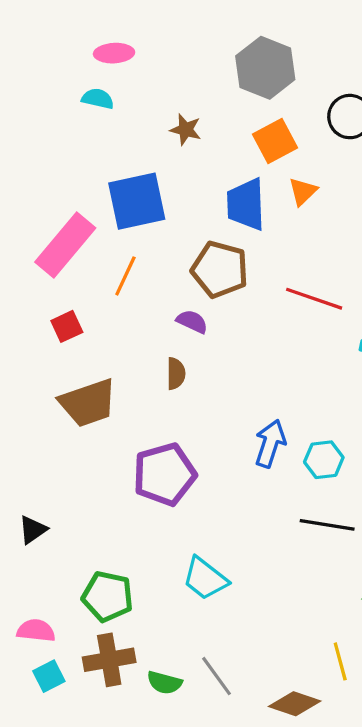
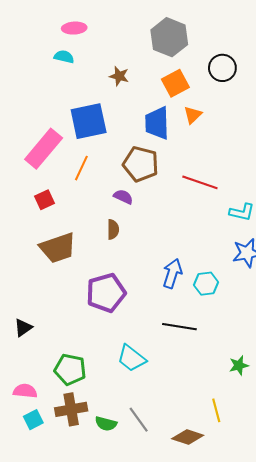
black line: (327, 525) -> (179, 327), moved

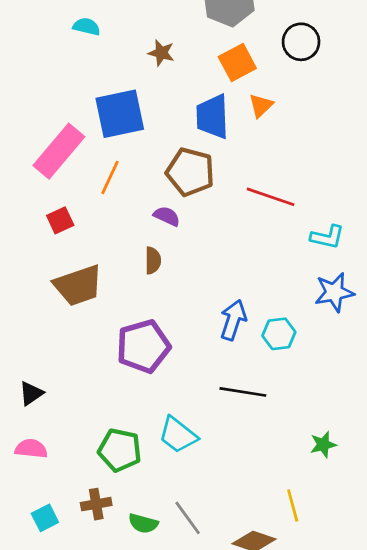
green pentagon: (70, 369) -> (120, 450), moved
pink semicircle: (25, 391) -> (31, 449), moved
brown cross: (71, 409) -> (96, 504), size x0.7

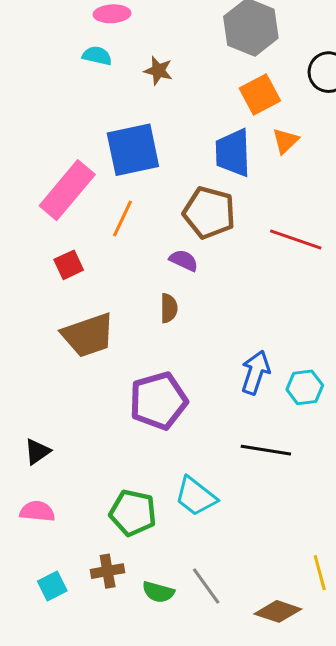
brown star: (161, 53) -> (158, 71), moved

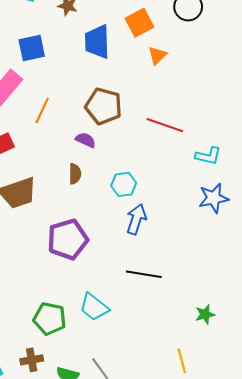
blue square: (133, 150) -> (32, 48), moved, size x0.7
blue trapezoid: (233, 153) -> (97, 42), moved
cyan hexagon: (305, 387) -> (124, 184), moved

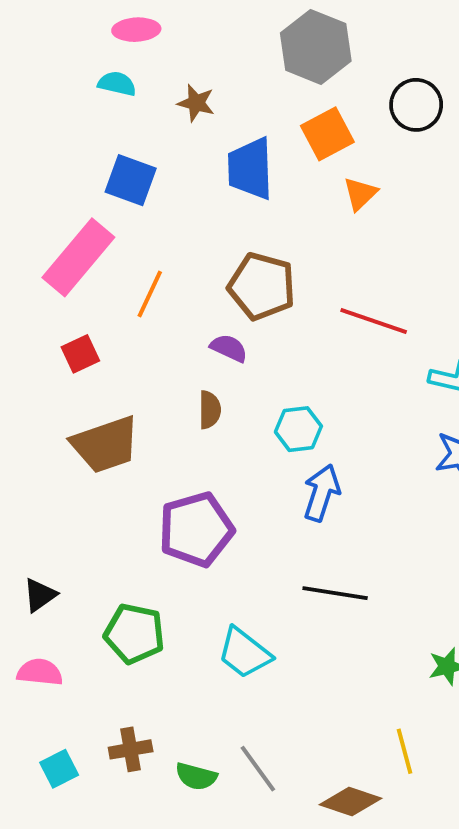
blue square: (32, 48) -> (131, 180), turned 32
green pentagon: (50, 319) -> (134, 634), moved

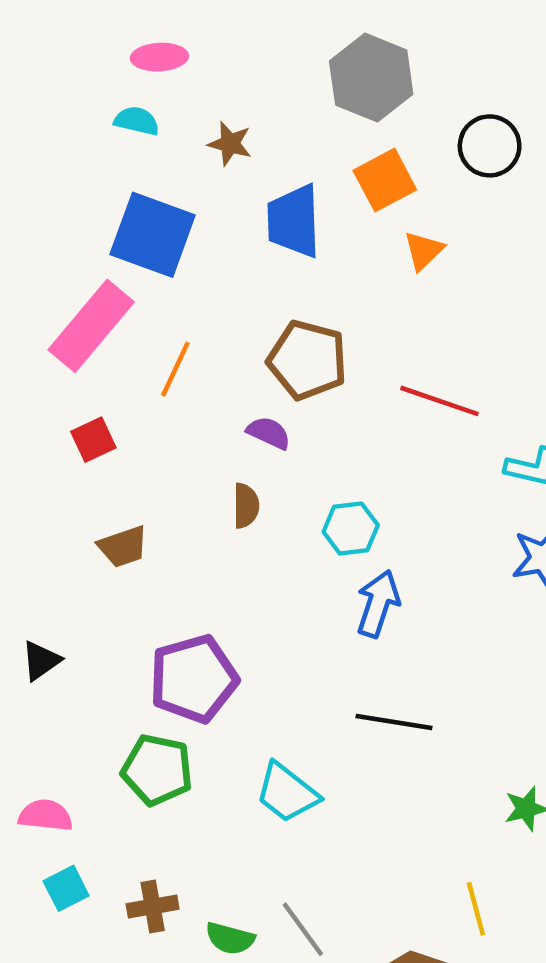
blue square: (131, 180) -> (153, 235), size x1.4
brown trapezoid: (105, 445) -> (123, 547), size x0.6
purple pentagon: (196, 529) -> (194, 679), moved
black triangle: (40, 595) -> (41, 661), moved
cyan square: (59, 769) -> (66, 888), moved

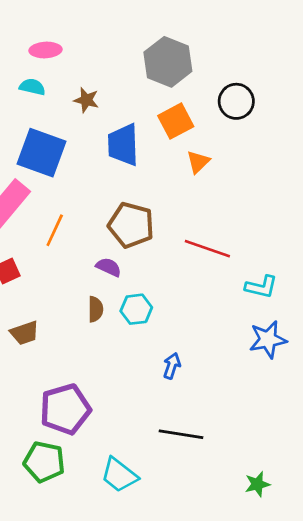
cyan hexagon: (351, 528) -> (136, 309), moved
blue arrow: (378, 604) -> (172, 366), size x0.7

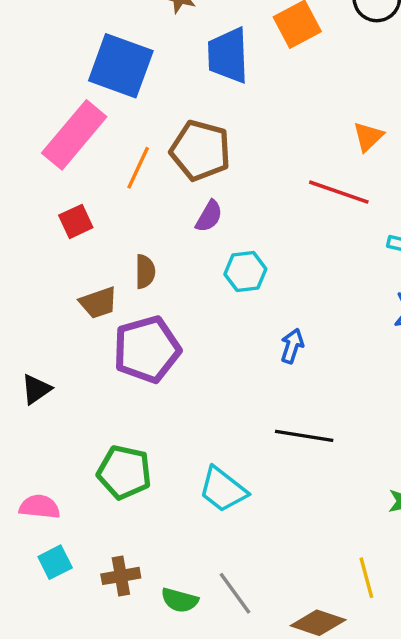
orange triangle: (198, 162) -> (368, 137), moved
brown pentagon: (131, 225) -> (200, 151), moved
purple semicircle: (109, 267) -> (209, 216), turned 95
brown semicircle: (95, 309) -> (145, 272), moved
purple pentagon: (65, 409) -> (147, 349), moved

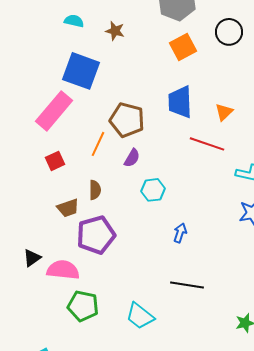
blue trapezoid: (228, 55) -> (180, 102), moved
orange line: (138, 168) -> (98, 144), moved
pink semicircle: (40, 507) -> (63, 270), moved, size x1.4

